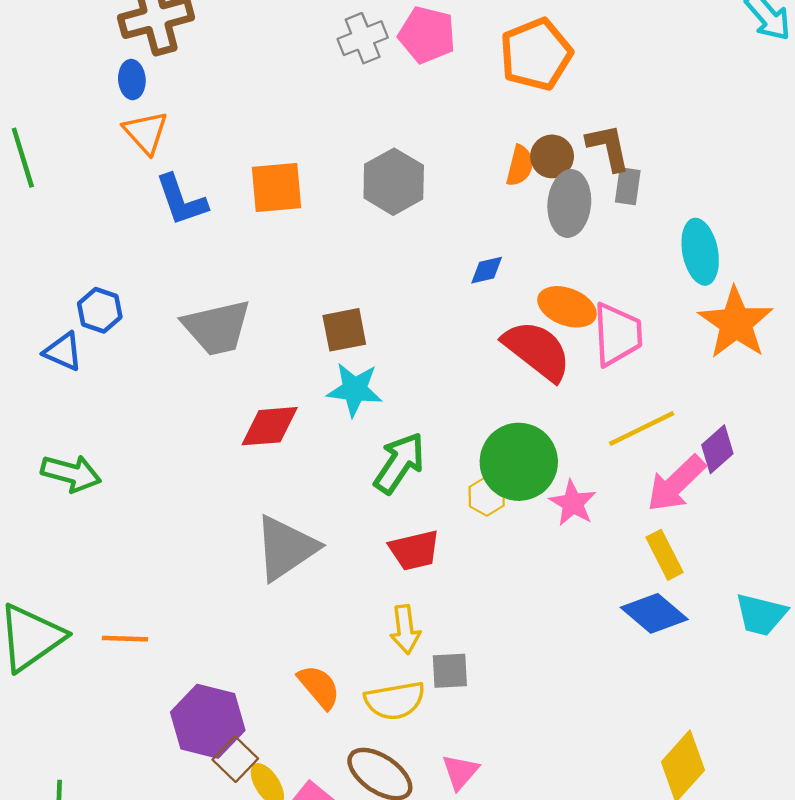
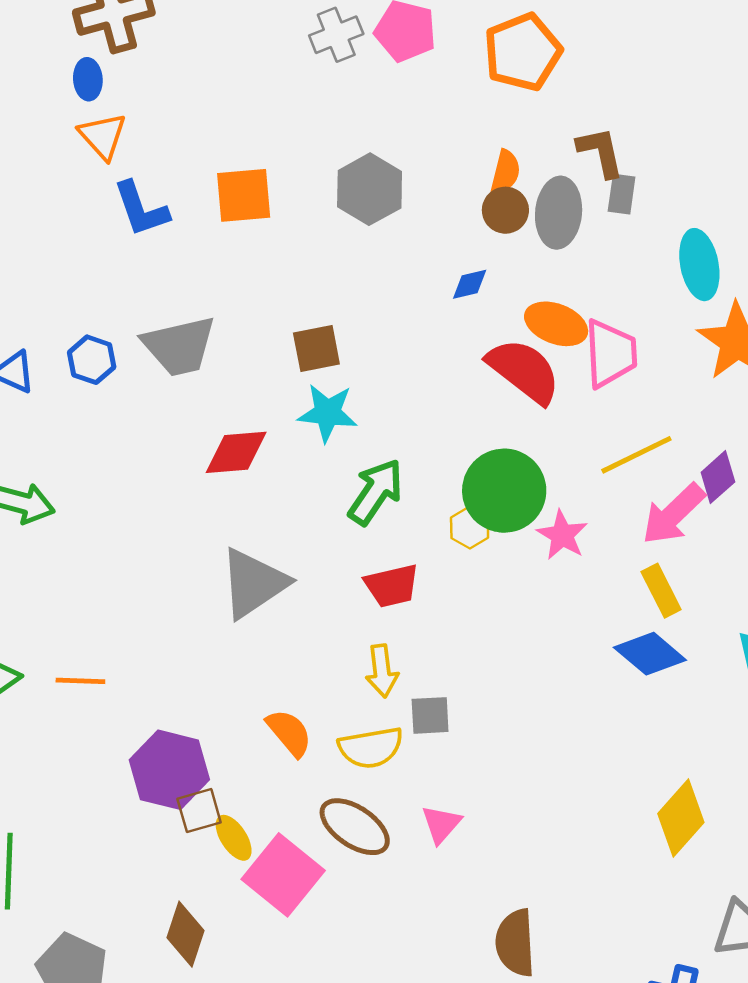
brown circle: (552, 156) -> (505, 210), moved
blue hexagon: (100, 310) -> (92, 360), moved
brown square: (235, 759) -> (199, 811), turned 30

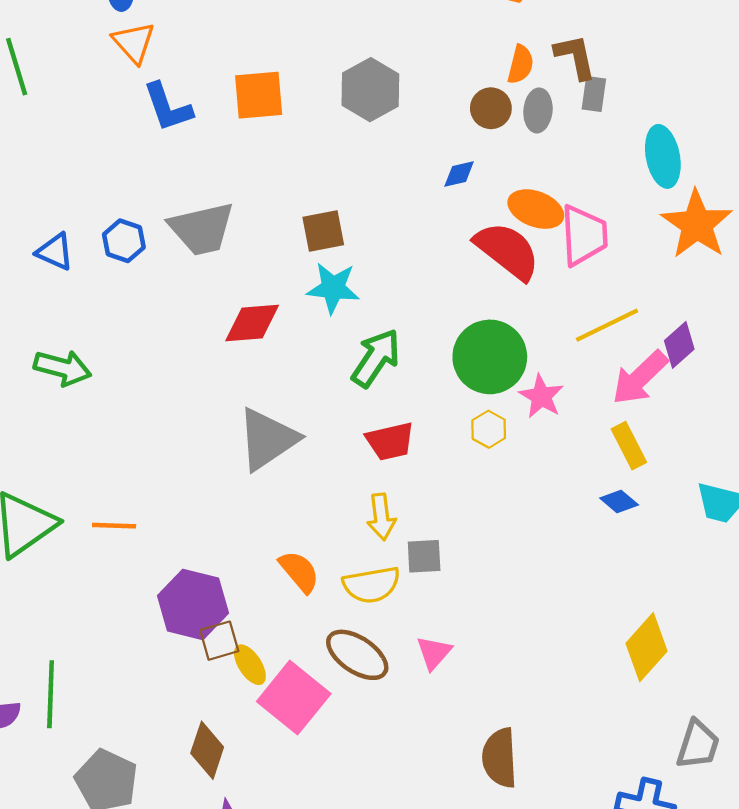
orange semicircle: (505, 172) -> (520, 64), moved
gray ellipse: (559, 213) -> (538, 110), size x0.7
yellow hexagon: (470, 528) -> (489, 429), moved
blue diamond: (650, 654) -> (619, 501), size x0.6

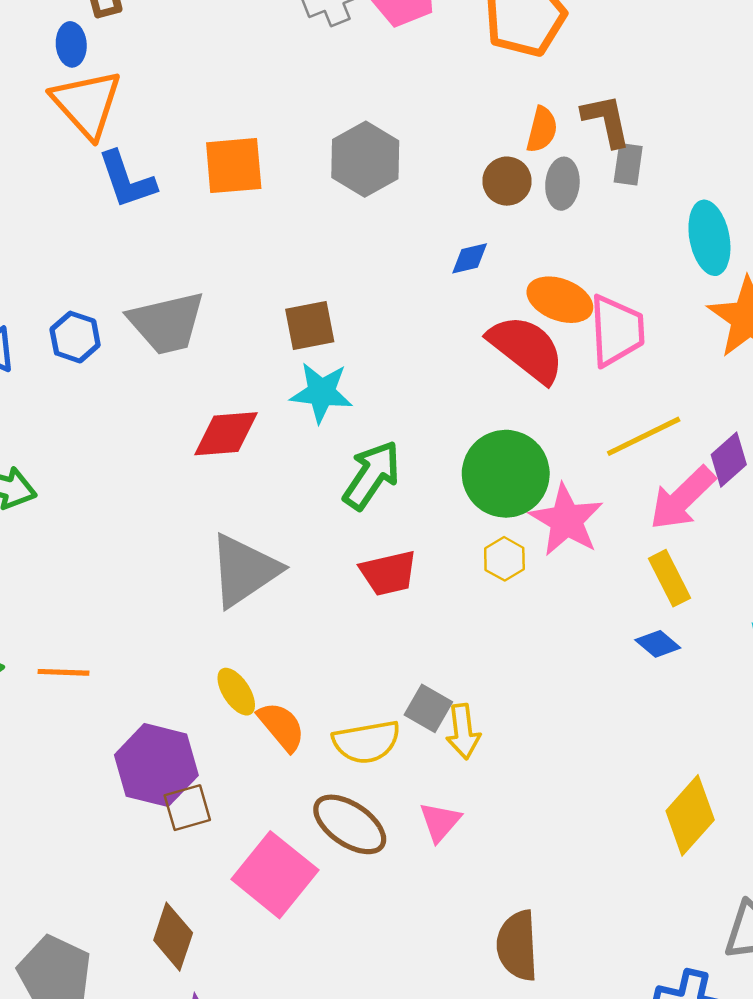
orange triangle: (134, 43) -> (87, 104), size x1.4
pink star: (541, 396) -> (566, 520), size x1.4
yellow arrow: (381, 517) -> (463, 732), moved
gray square: (424, 556) -> (428, 708), turned 33
yellow ellipse: (250, 665) -> (236, 692), moved

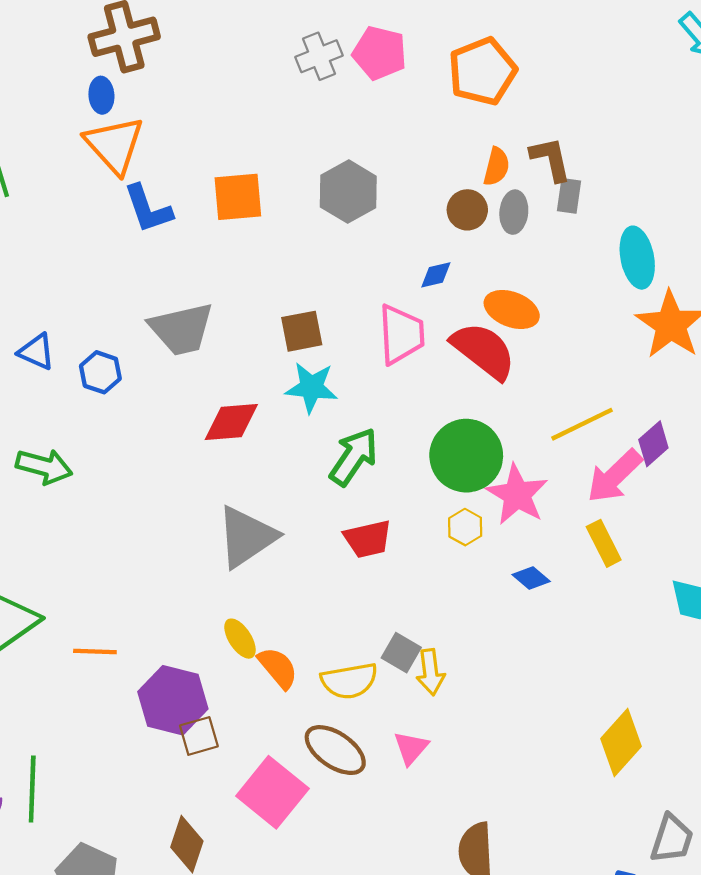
pink trapezoid: (617, 331) -> (401, 334), moved
blue hexagon: (75, 337) -> (100, 372), moved
blue diamond: (658, 644) -> (531, 578), moved
orange line: (63, 672) -> (95, 652), moved

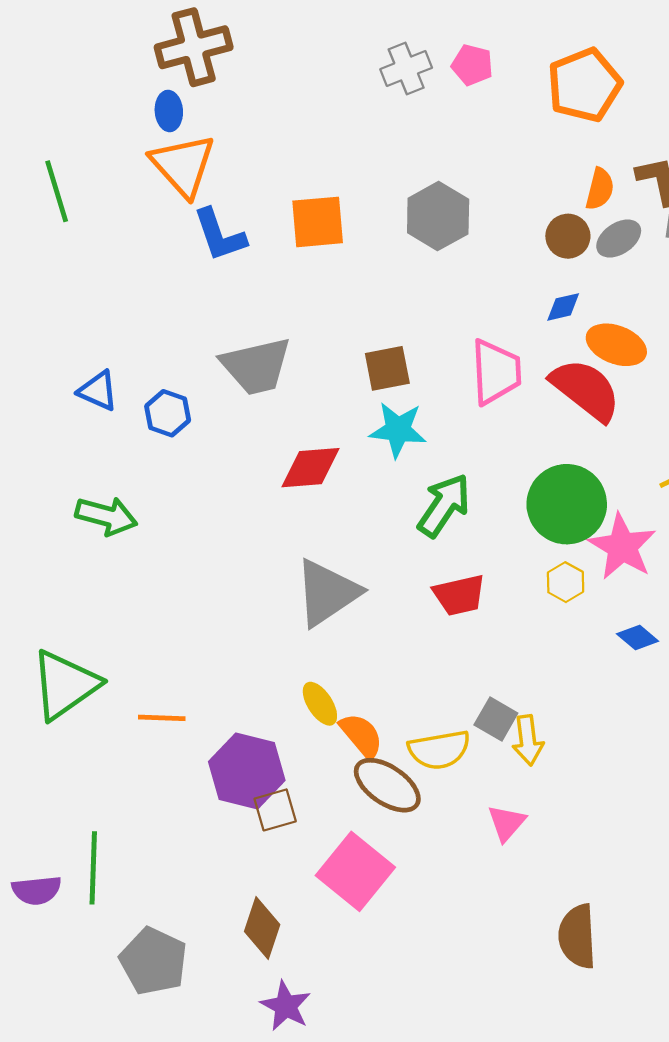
pink pentagon: (380, 53) -> (472, 65), size x0.7
gray ellipse: (514, 212) -> (619, 239), turned 51
blue diamond: (436, 275) -> (563, 307), moved
brown ellipse: (335, 750) -> (387, 785), moved

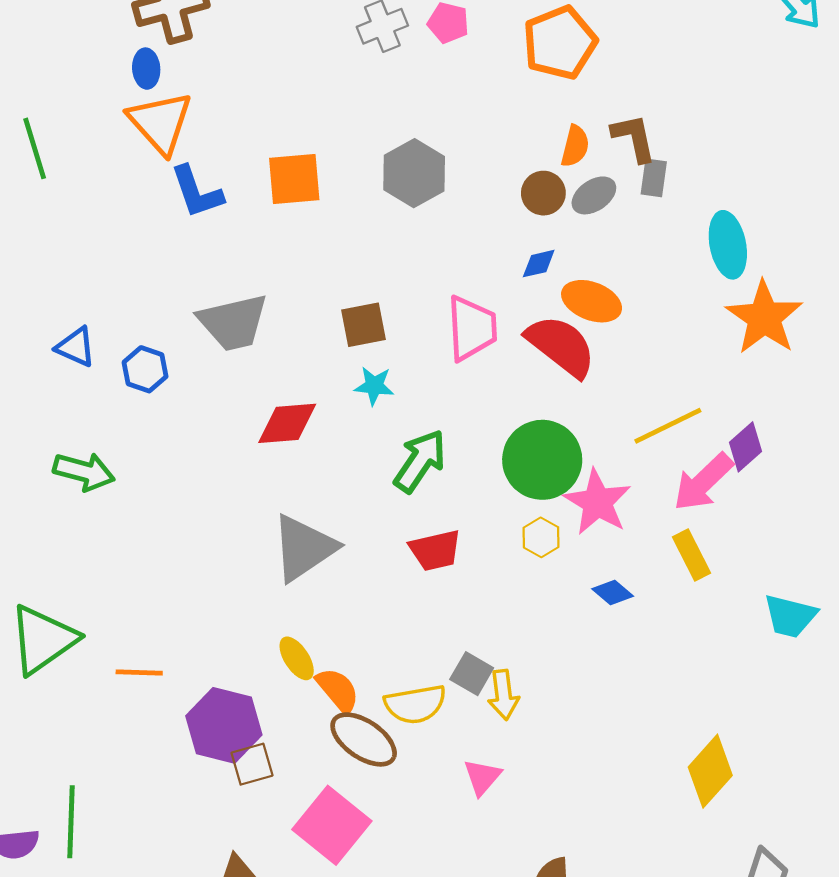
cyan star: (398, 430) -> (374, 386), size x0.7

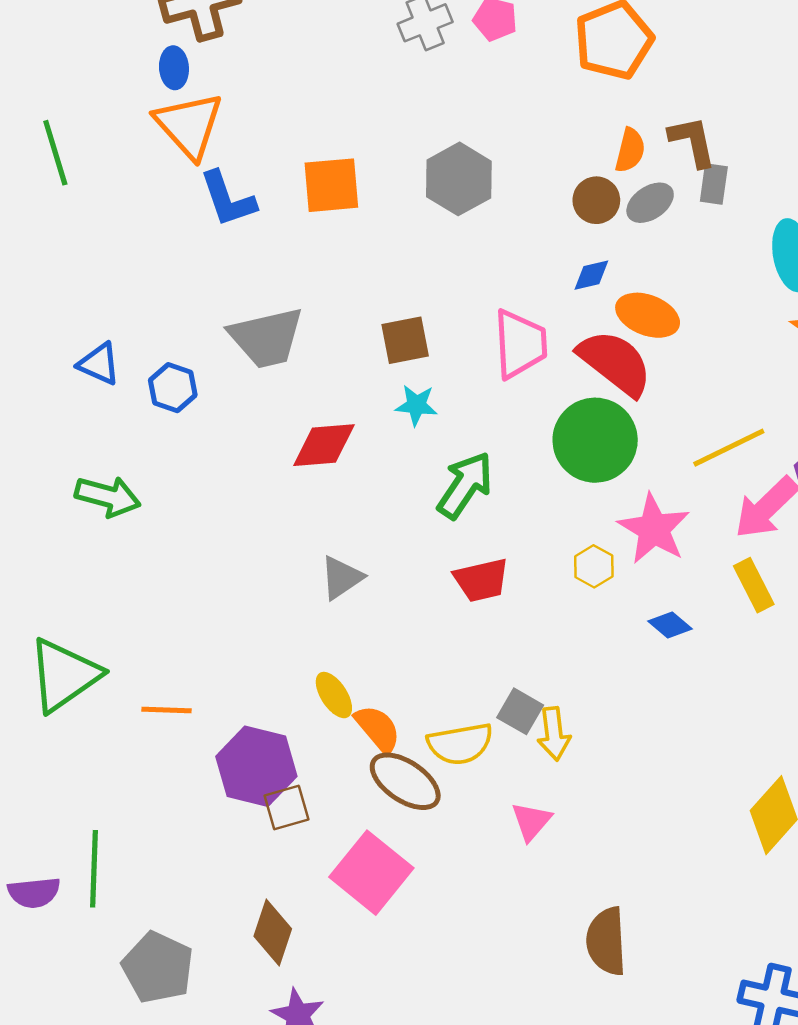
green circle: (542, 460) -> (595, 440), moved
gray triangle: (304, 548) -> (341, 578), size x0.6

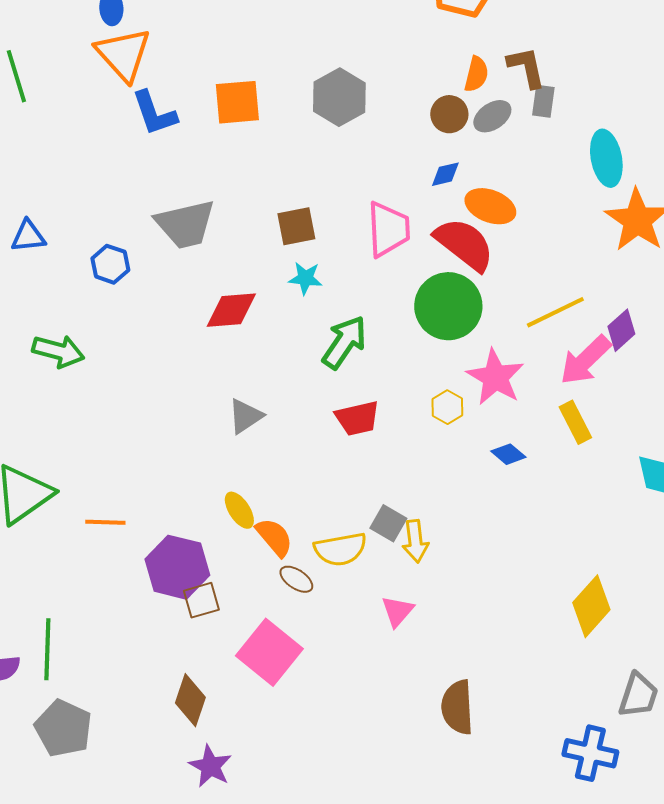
blue triangle: (99, 364) -> (28, 236), moved, turned -30
brown ellipse: (405, 781) -> (296, 579), size x0.6
gray pentagon: (158, 967) -> (63, 728), moved

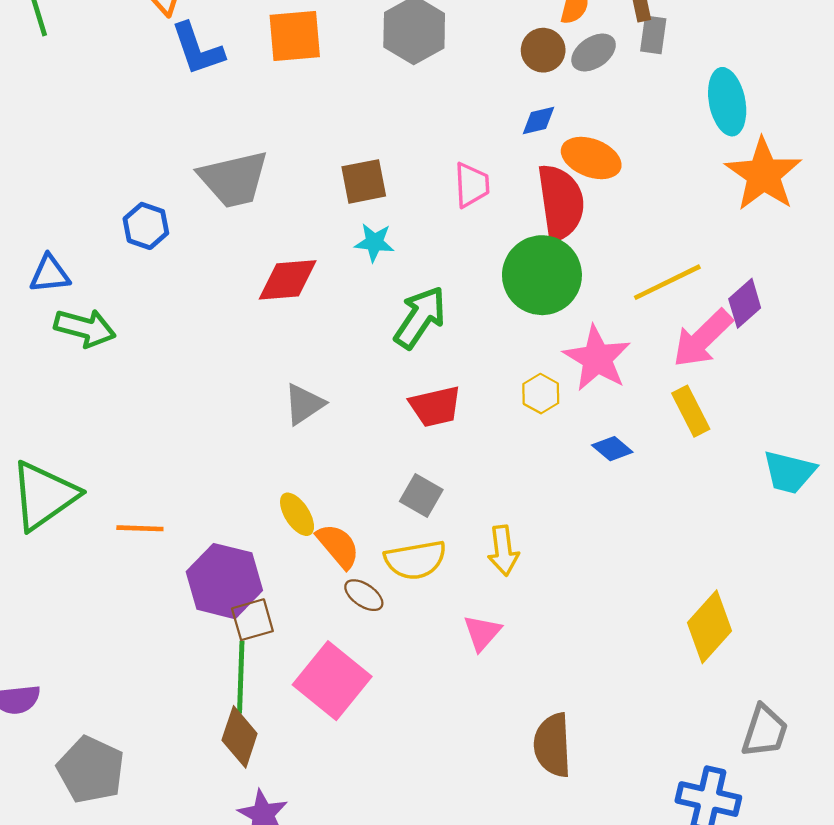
pink trapezoid: (388, 229) -> (472, 185), size x0.7
blue triangle: (28, 236) -> (50, 274), moved
red semicircle: (464, 244) -> (561, 203), turned 44
gray square: (388, 523) -> (421, 496), moved
green line: (47, 649) -> (241, 677), moved

